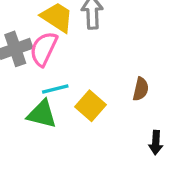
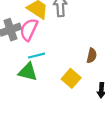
yellow square: (90, 106) -> (71, 78), moved

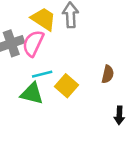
yellow square: (71, 78) -> (67, 86), moved

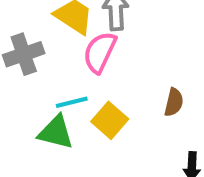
pink semicircle: (33, 43) -> (100, 52), moved

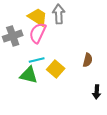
pink semicircle: (100, 52) -> (38, 33), moved

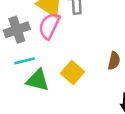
cyan line: (37, 60) -> (25, 61), moved

